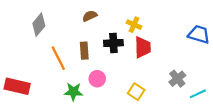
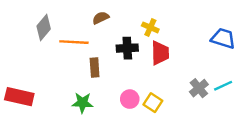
brown rectangle: (84, 51) -> (95, 68), moved
orange line: (58, 58) -> (74, 42), moved, turned -60
pink circle: (97, 79) -> (130, 99), moved
cyan line: (198, 94) -> (223, 86), moved

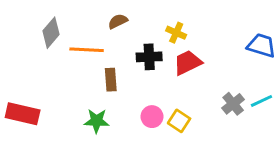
red trapezoid: (160, 53) -> (188, 63), turned -115

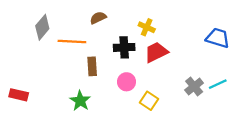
red rectangle: (23, 114) -> (19, 95), size x0.7
pink circle: (152, 117) -> (126, 82), moved
green star: (97, 121) -> (80, 101), turned 30

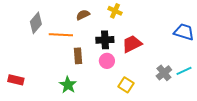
yellow cross: (147, 27) -> (115, 11), moved
pink circle: (126, 82) -> (107, 61), moved

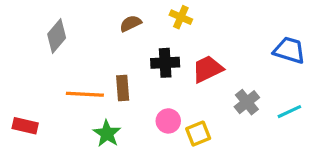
orange line: (61, 35) -> (85, 94), moved
pink circle: (107, 61) -> (168, 121), moved
gray cross: (164, 73) -> (247, 102), moved
yellow square: (126, 85) -> (198, 134), turned 35

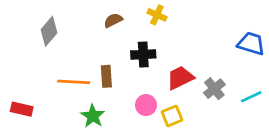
red trapezoid: (208, 69) -> (180, 78), moved

